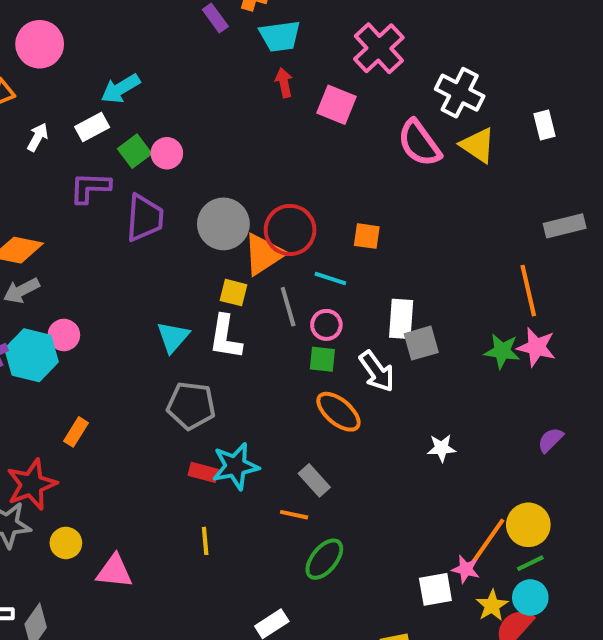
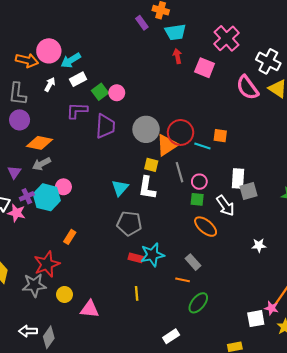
pink circle: (40, 44) -> (49, 51), moved
cyan arrow: (120, 89) -> (71, 60), moved
cyan line: (330, 278) -> (202, 146), moved

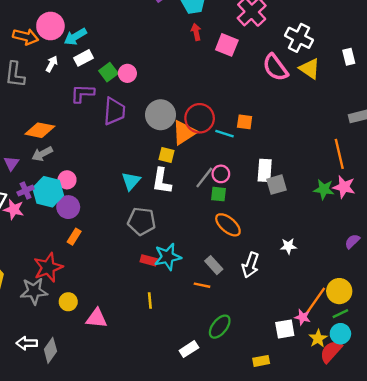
purple circle: (20, 120) -> (68, 207), moved
gray line: (179, 172) -> (204, 177), moved, turned 54
white arrow: (225, 206) -> (250, 265), moved, turned 55
green ellipse: (198, 303) -> (220, 327), moved

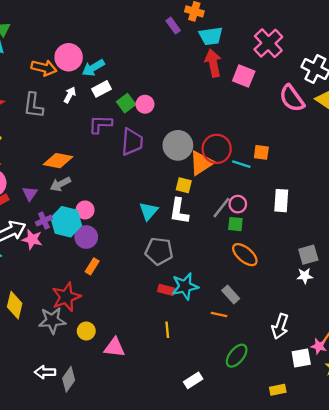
red arrow: (196, 32) -> (213, 63), size x1.6
gray square: (277, 185) -> (308, 255), moved
white arrow: (250, 265) -> (280, 326), moved
white rectangle: (189, 349) -> (193, 380), moved

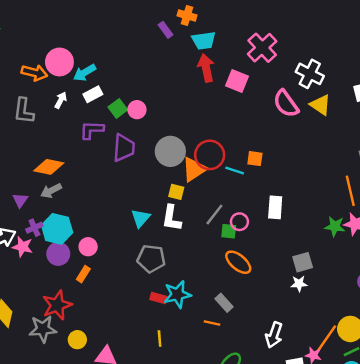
pink circle: (238, 204) -> (239, 222), moved
pink circle: (85, 210) -> (88, 247), moved
purple circle: (86, 237) -> (58, 254), moved

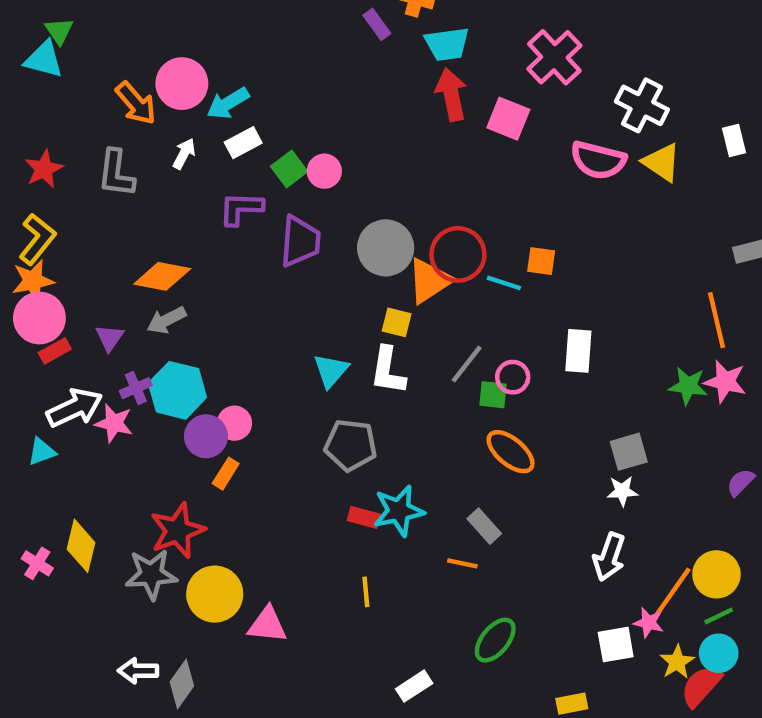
orange arrow: (34, 73) -> (136, 103), turned 35
pink semicircle: (286, 104) -> (598, 160), turned -40
purple circle: (58, 254) -> (206, 436), moved
white arrow: (274, 335) -> (609, 557), moved
yellow circle: (77, 340) -> (215, 594), size x1.6

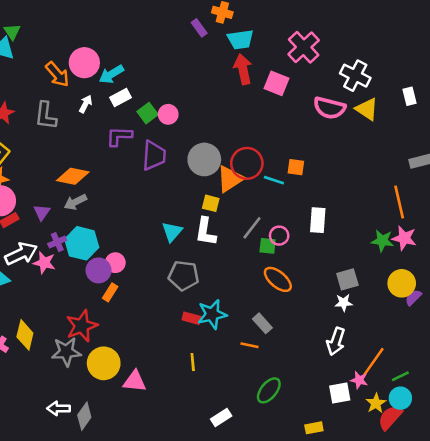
yellow circle: (716, 574) -> (402, 283), moved

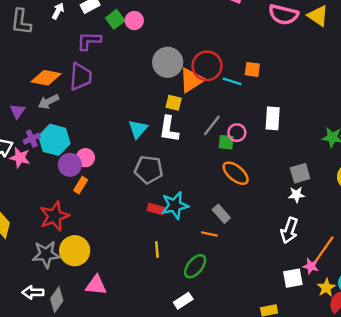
purple trapezoid: (154, 156) -> (81, 77), moved
gray star: (66, 352) -> (46, 254), moved
pink triangle: (135, 381) -> (96, 285), moved
green ellipse: (269, 390) -> (195, 266), moved

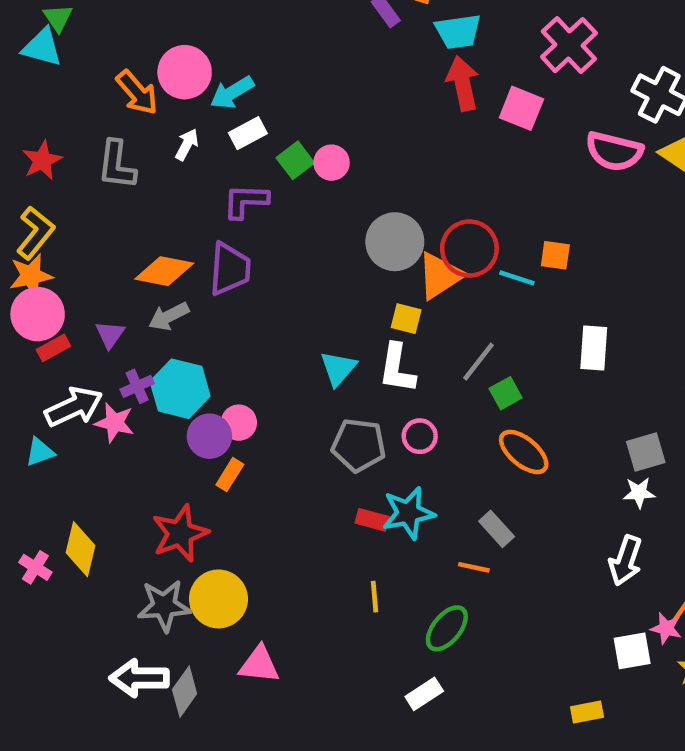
pink circle: (237, 133) -> (420, 436), moved
green square: (226, 142) -> (506, 393), turned -35
white arrow: (33, 292) -> (139, 678), size x1.4

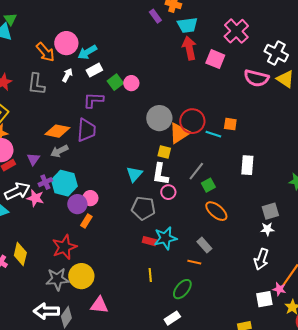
pink circle: (420, 436) -> (168, 192), moved

